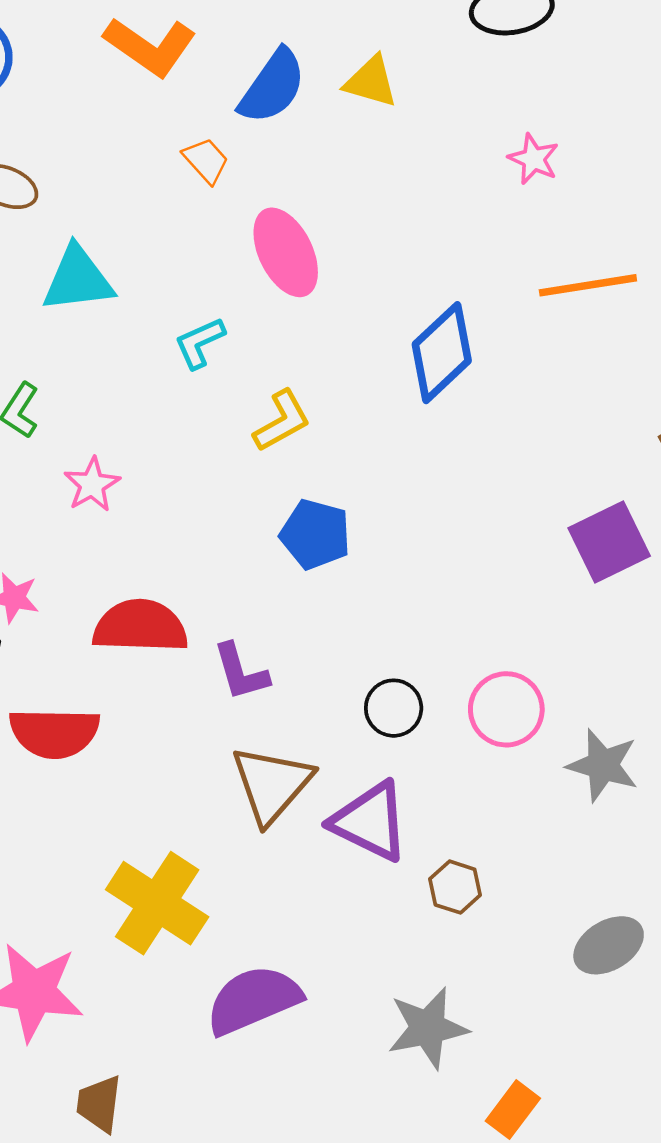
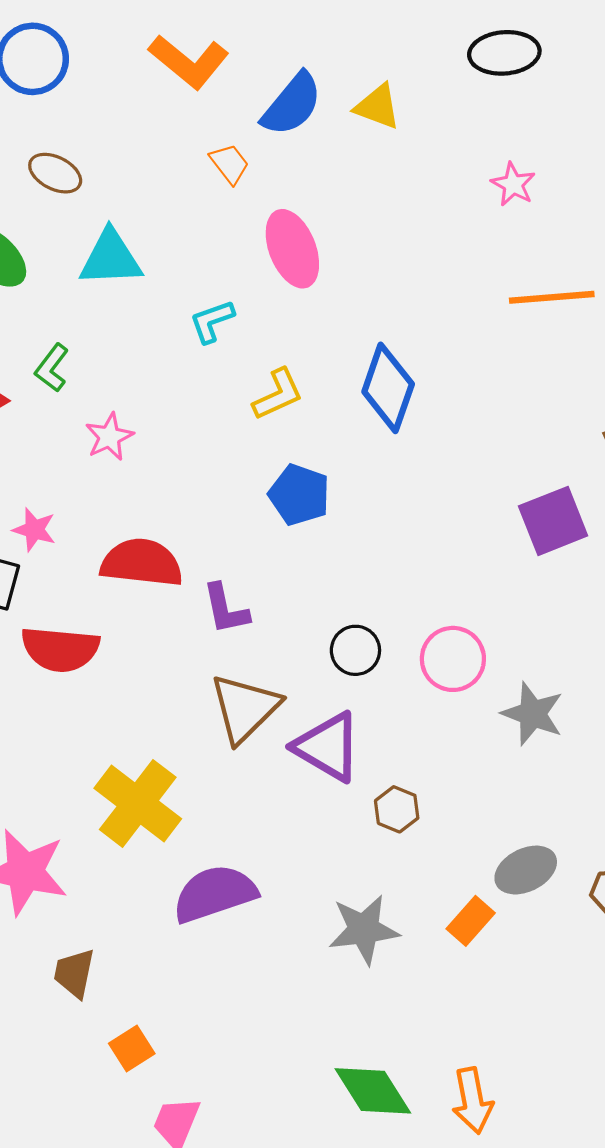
blue diamond: (442, 353) -> (388, 388), moved, turned -32
orange rectangle: (513, 1110) -> (471, 921), moved

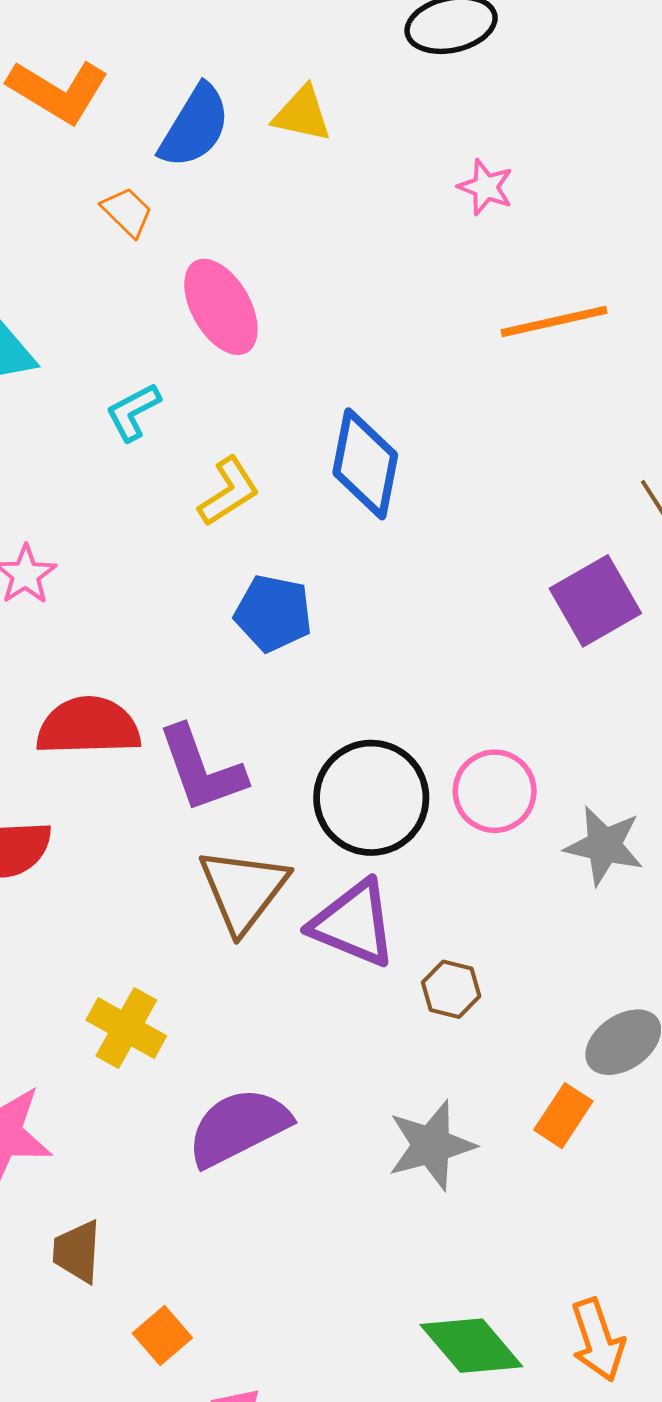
purple L-shape: (226, 609) -> (201, 769), size x1.4
black circle: (355, 650) -> (371, 798), size x1.8
yellow cross: (138, 803) -> (126, 1028), size x0.7

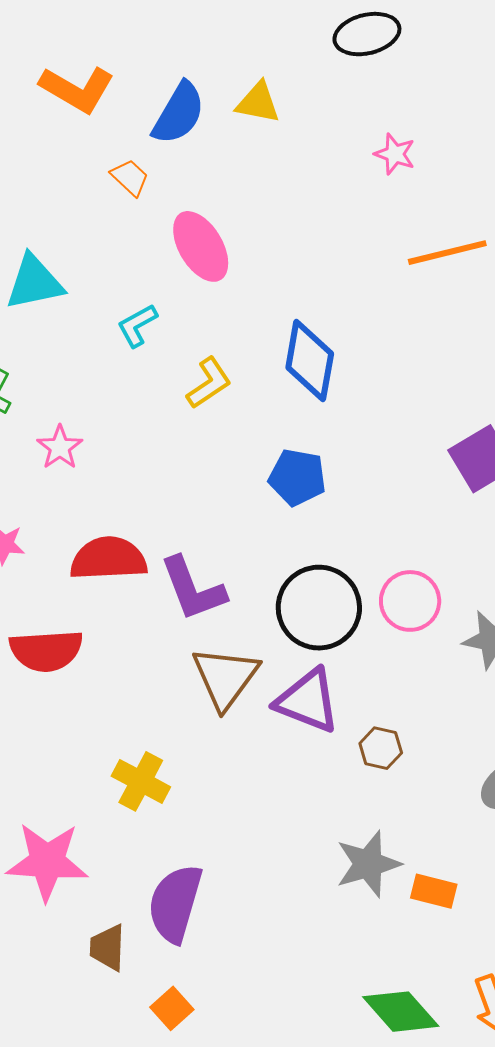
blue pentagon: (273, 613) -> (297, 477), moved
orange rectangle: (563, 1116) -> (434, 891), moved, turned 72
purple semicircle: (238, 1127) -> (175, 903), moved, turned -46

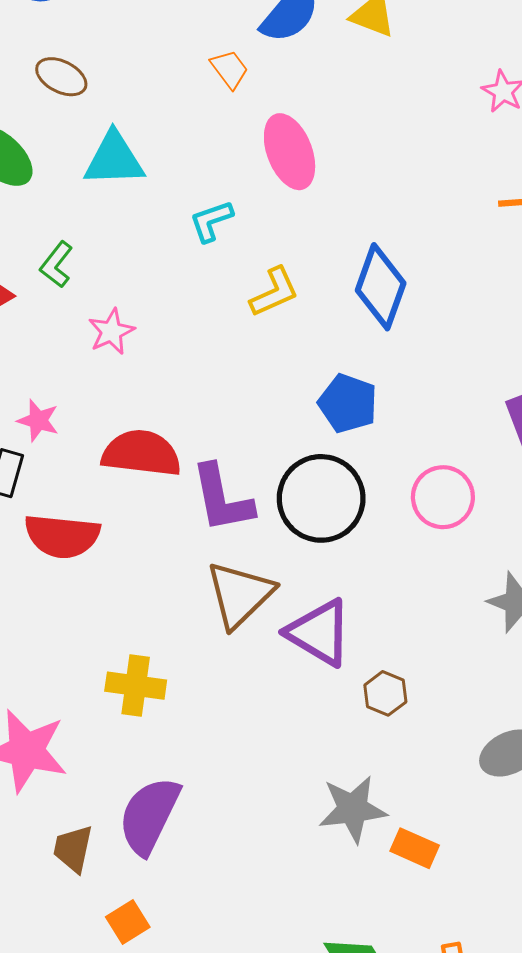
pink circle: (410, 601) -> (443, 497), moved
black circle: (319, 608) -> (321, 498), moved
yellow cross: (141, 781) -> (136, 686), turned -30

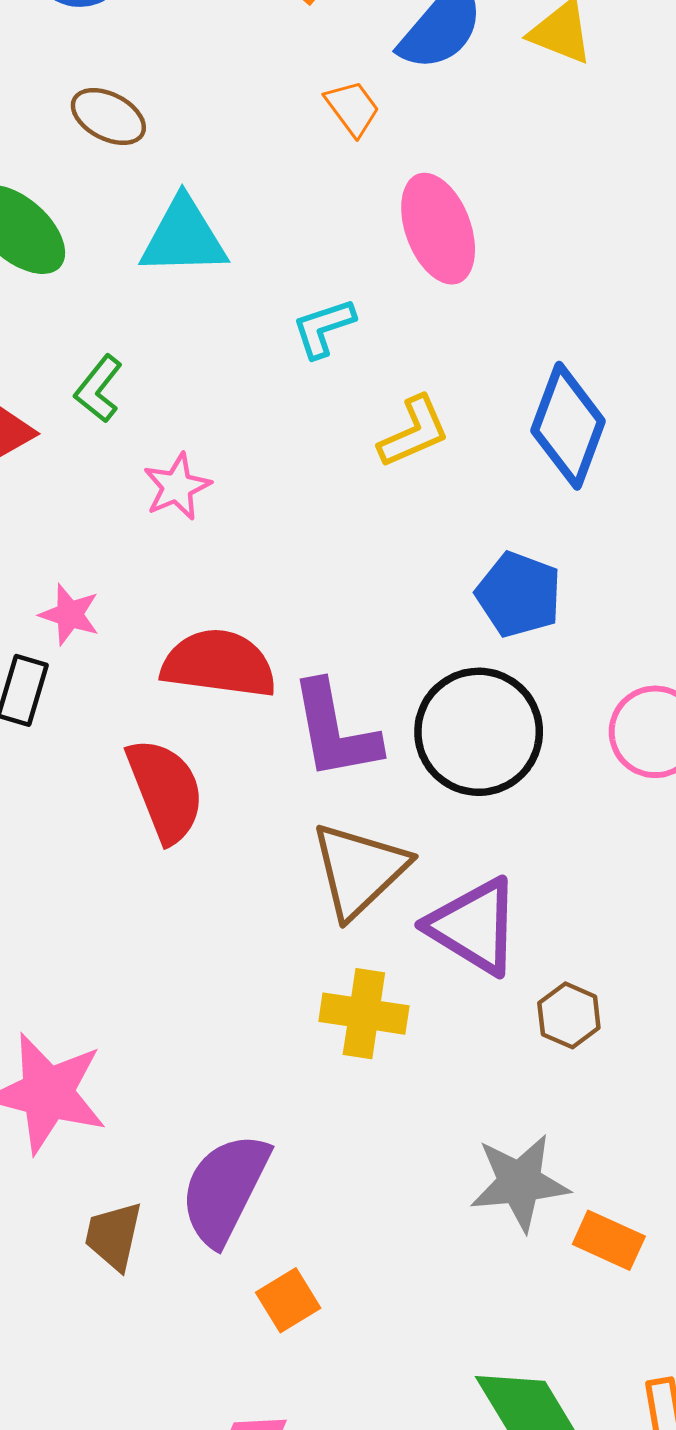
red semicircle: (62, 536) -> (165, 790), moved, turned -118
yellow cross: (136, 686) -> (364, 1014), moved
orange square: (128, 922) -> (288, 1300), moved

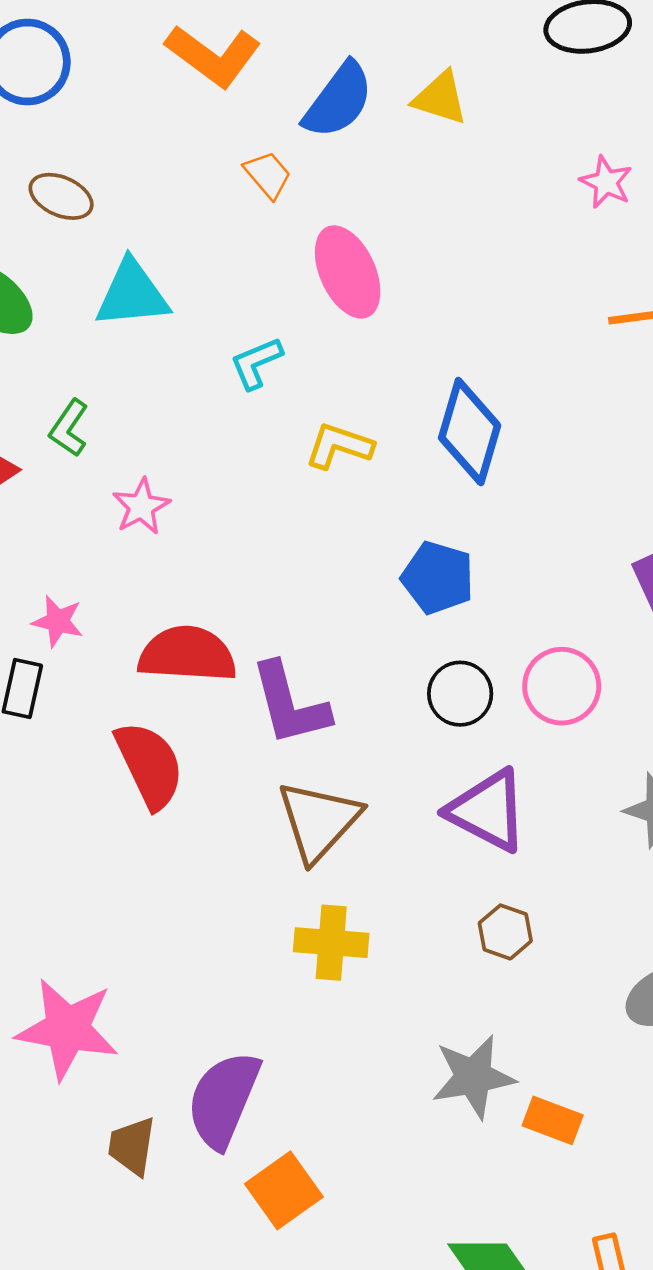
yellow L-shape: (414, 432) -> (339, 446), turned -134
black circle: (479, 732) -> (460, 694), moved, size x0.6
purple triangle: (474, 926) -> (488, 811), moved
orange square: (288, 1300) -> (284, 1190), size x1.4

